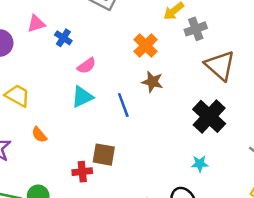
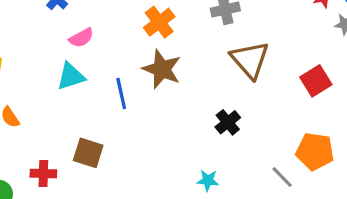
brown star: (152, 82) -> (162, 69), size x1.4
black cross: (209, 116) -> (228, 122), size x0.6
red cross: (82, 172) -> (43, 173), moved

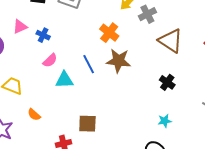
pink semicircle: (81, 38) -> (50, 60), moved
cyan triangle: (71, 76) -> (64, 80), turned 30
blue line: (121, 94) -> (89, 64), moved

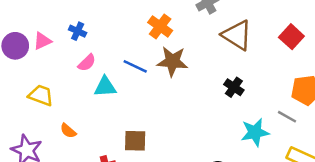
pink triangle: (20, 27) -> (42, 41), moved
blue line: (89, 64) -> (135, 66), turned -36
cyan star: (165, 121) -> (255, 132), moved, size x1.6

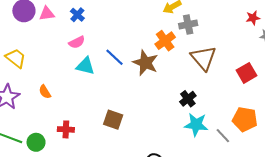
orange cross: (160, 26) -> (165, 41), moved
yellow trapezoid: (41, 95) -> (16, 58), moved
cyan star: (255, 132) -> (196, 125), moved
brown square: (135, 141) -> (113, 120), moved

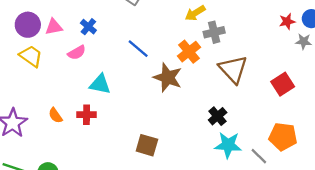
pink semicircle: (77, 42) -> (77, 53), moved
blue line: (115, 57) -> (138, 49), moved
yellow trapezoid: (16, 58) -> (31, 56), moved
brown square: (113, 120) -> (147, 145), moved
red cross: (66, 129) -> (87, 115), moved

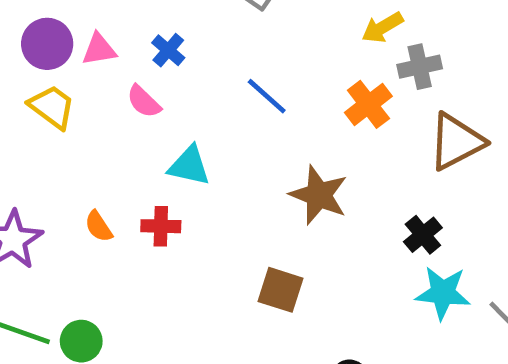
pink semicircle: (77, 53) -> (144, 102), turned 72
brown triangle: (233, 69) -> (456, 142), turned 44
brown star: (168, 77) -> (319, 195), moved

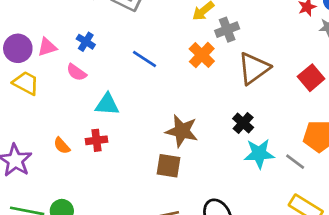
brown star: (319, 195) -> (182, 131), moved

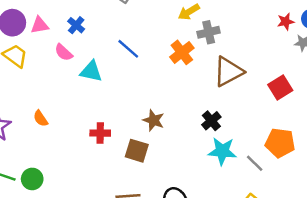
cyan triangle: (107, 104) -> (91, 71), moved
brown star: (182, 131) -> (154, 120), size x0.7
red cross: (96, 140) -> (100, 133), moved

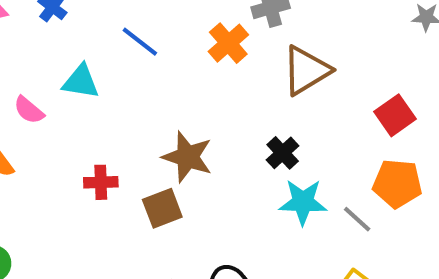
pink semicircle: (64, 52) -> (29, 110), moved
red square: (280, 88) -> (395, 115), moved
brown star: (154, 120) -> (187, 157), size x1.4
brown square: (137, 151) -> (162, 208), turned -35

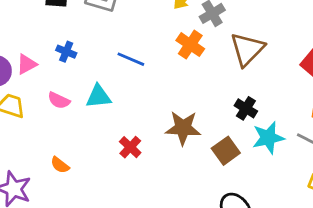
pink semicircle: (29, 110) -> (59, 100), moved
red cross: (101, 182) -> (130, 147), moved, turned -30
brown square: (162, 208) -> (226, 151), moved

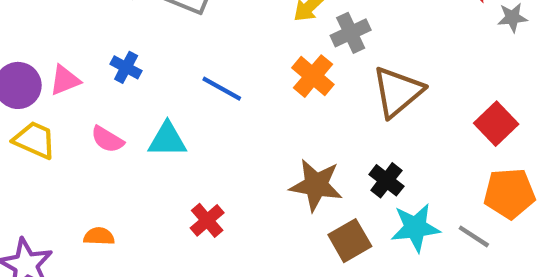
brown star: (183, 128) -> (316, 185), moved
orange semicircle: (60, 165) -> (99, 236), turned 138

